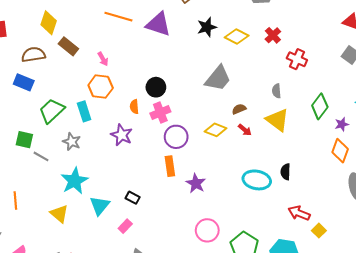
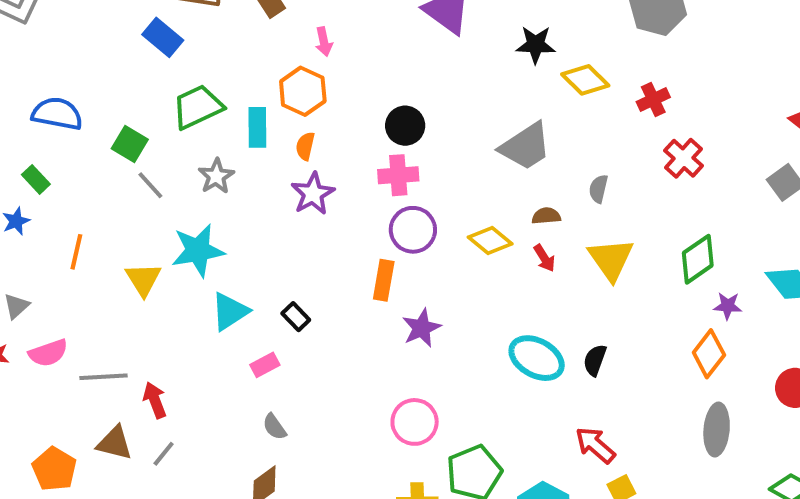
gray semicircle: (276, 91) -> (598, 189), moved
orange semicircle: (134, 107) -> (305, 146), moved
yellow triangle: (59, 214) -> (143, 279), moved

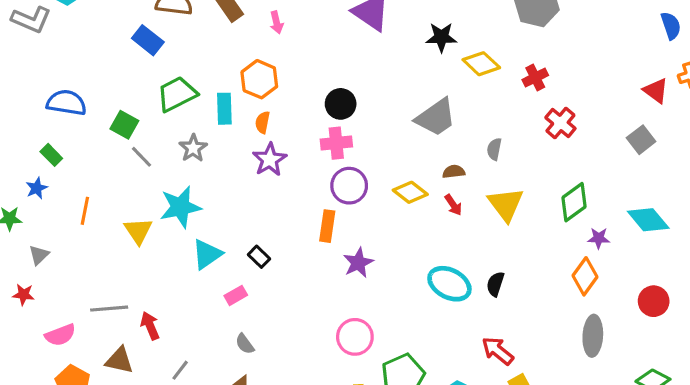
pink arrow: (324, 42) -> (277, 22), moved
pink semicircle: (48, 353) -> (60, 335), moved
gray line: (164, 454) -> (180, 370), moved

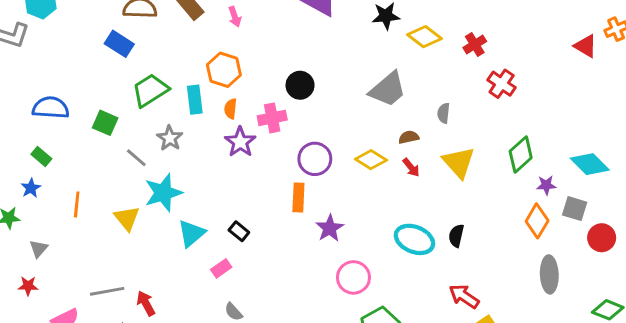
gray square: (641, 140) -> (575, 209), moved, turned -30
pink cross: (336, 143) -> (272, 118), moved
gray line: (141, 157) -> (136, 158), moved
pink circle: (355, 337) -> (353, 277), moved

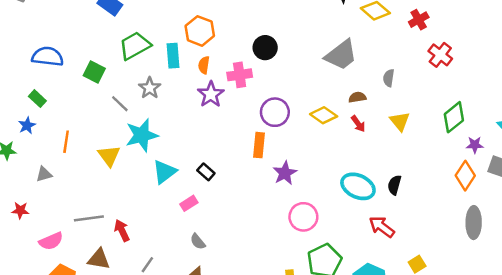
yellow triangle: (459, 162) -> (400, 121), size x0.7
gray triangle: (39, 249) -> (44, 174), moved, turned 30
red arrow: (464, 296) -> (382, 227), moved

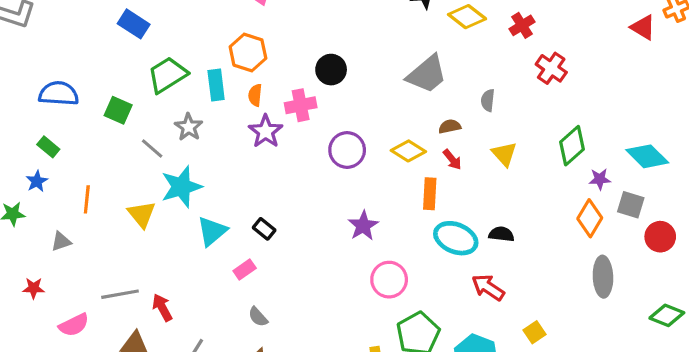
orange rectangle: (259, 145) -> (430, 194), moved
black semicircle: (394, 185) -> (501, 234), turned 84

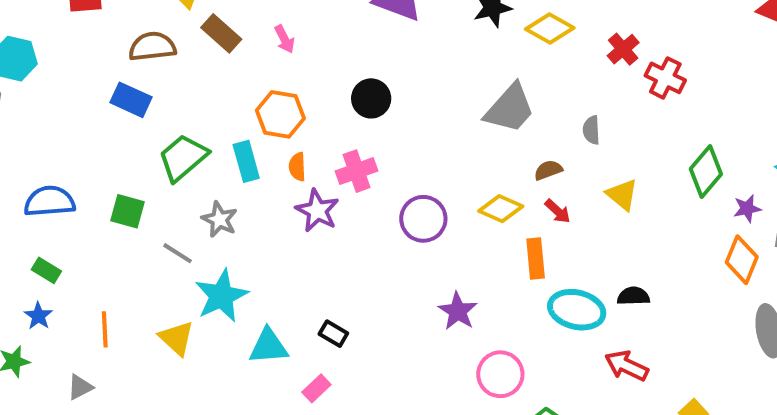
red cross: (522, 25) -> (623, 49), moved
black circle: (331, 70) -> (371, 98), moved
cyan triangle: (212, 231) -> (268, 346), turned 44

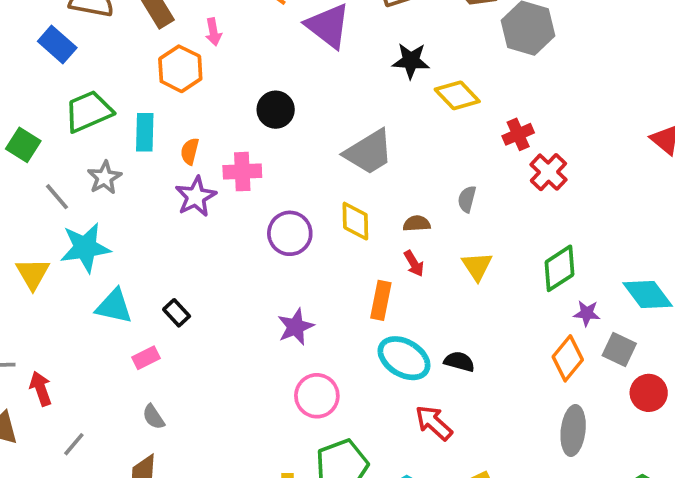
gray trapezoid: (510, 108) -> (369, 152), moved
orange hexagon: (280, 114) -> (180, 69), moved
yellow diamond: (501, 209) -> (355, 221), moved, turned 48

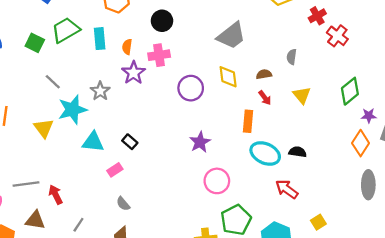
black circle: (276, 110) -> (162, 21), moved
green square: (23, 145) -> (35, 43), moved
gray star: (104, 178) -> (100, 91), moved

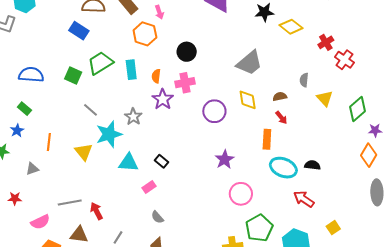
yellow triangle: (302, 95) -> (325, 98), moved

